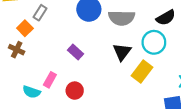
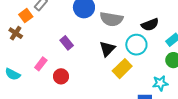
cyan semicircle: (32, 92) -> (13, 74), moved

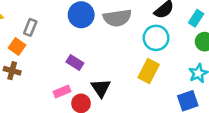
black triangle: (107, 49) -> (101, 88), moved
pink rectangle: (41, 64) -> (62, 91), moved, turned 48

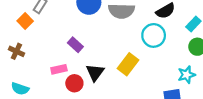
brown cross: (12, 71) -> (16, 51), moved
yellow rectangle: (149, 71) -> (128, 64), moved

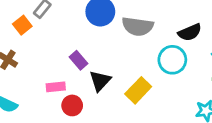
black triangle: (95, 72) -> (100, 81), moved

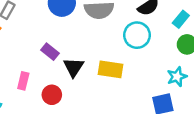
pink rectangle: (56, 87) -> (23, 81), moved, turned -60
yellow rectangle: (138, 90) -> (111, 69), turned 65

